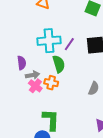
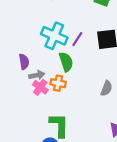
cyan cross: (49, 41) -> (54, 36), turned 30

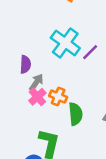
green semicircle: (66, 62) -> (76, 114), moved
gray arrow: (37, 75) -> (36, 82), turned -56

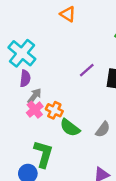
cyan cross: (65, 43) -> (22, 53), moved
green semicircle: (76, 114) -> (70, 128), turned 130

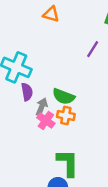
purple line: (87, 70) -> (93, 49), moved
green semicircle: (70, 128) -> (64, 96), moved

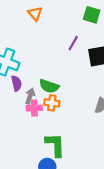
orange triangle: (51, 14) -> (35, 14), turned 35
pink cross: (46, 120) -> (34, 108), turned -35

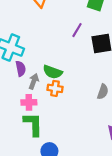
pink cross: (34, 108) -> (29, 102), moved
green L-shape: (55, 145) -> (33, 124), moved

